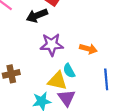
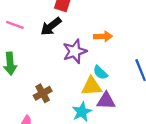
orange arrow: (88, 49) -> (103, 36), moved
purple triangle: (67, 98) -> (106, 101), turned -36

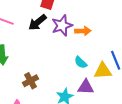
purple star: (75, 51) -> (62, 25), moved
yellow triangle: (92, 86) -> (103, 71), moved

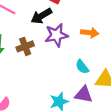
purple star: (62, 25) -> (56, 35), moved
brown cross: (30, 81) -> (25, 46), moved

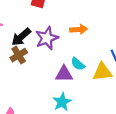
black arrow: (41, 16) -> (21, 37), moved
purple triangle: (84, 94) -> (64, 74), moved

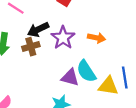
purple star: (47, 38) -> (63, 38), turned -30
cyan semicircle: (78, 64) -> (86, 71), size x1.5

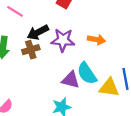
purple star: (63, 38) -> (63, 40), turned -30

